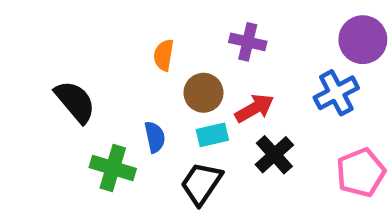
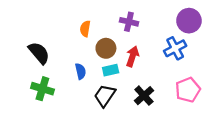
red arrow: (254, 108) -> (132, 56), turned -42
black cross: (274, 155) -> (144, 96), moved
green cross: (113, 168) -> (42, 89), moved

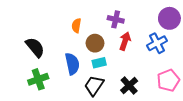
red arrow: (132, 56) -> (125, 41), moved
blue semicircle: (81, 71) -> (72, 64), size x1.5
green cross: (42, 89) -> (38, 79), turned -36

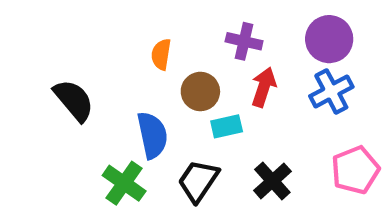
purple circle: (169, 18) -> (329, 39), moved
cyan rectangle: (99, 63) -> (227, 126), moved
green cross: (38, 79) -> (124, 183), moved, turned -36

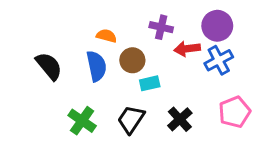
orange semicircle: (161, 54) -> (106, 36), turned 96
red arrow: (264, 87) -> (187, 49), moved, turned -115
blue semicircle: (152, 135) -> (96, 66), moved

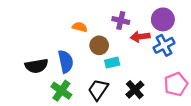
black semicircle: (49, 66) -> (37, 66), moved, turned 120
blue semicircle: (96, 66) -> (66, 62), moved

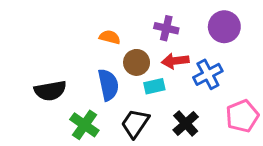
red arrow: (140, 37) -> (175, 61), moved
blue cross: (164, 45) -> (208, 74), moved
blue semicircle: (66, 62) -> (108, 85), moved

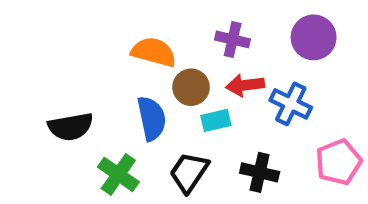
orange semicircle: (110, 37) -> (154, 52), size x1.5
blue cross: (208, 74) -> (291, 104), turned -36
black cross: (186, 123) -> (260, 172), turned -35

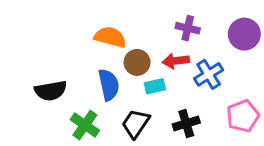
purple circle: (314, 37) -> (244, 34), moved
purple cross: (233, 39) -> (188, 28), moved
blue cross: (291, 104) -> (209, 74), turned 32
black cross: (260, 172) -> (186, 123), turned -30

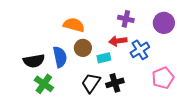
brown circle: (137, 62) -> (83, 48), moved
blue semicircle: (109, 85) -> (60, 57), moved
black cross: (186, 123) -> (115, 83), moved
green cross: (85, 125) -> (44, 84), moved

